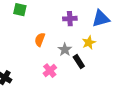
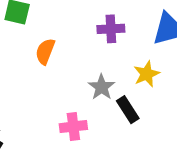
orange semicircle: (40, 40) -> (45, 51), moved
pink cross: (50, 71) -> (73, 127), turned 32

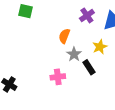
purple cross: (111, 29) -> (87, 15), moved, turned -32
orange semicircle: (45, 51) -> (64, 36), moved

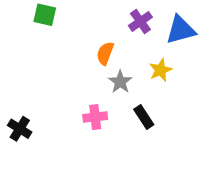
black rectangle: (89, 67) -> (144, 117), moved

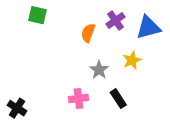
orange semicircle: (105, 53) -> (88, 33), moved

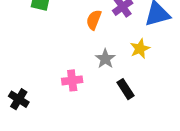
pink cross: (79, 99) -> (72, 80), moved

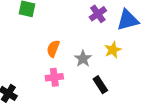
orange semicircle: (94, 20) -> (53, 49), moved

